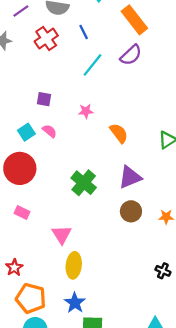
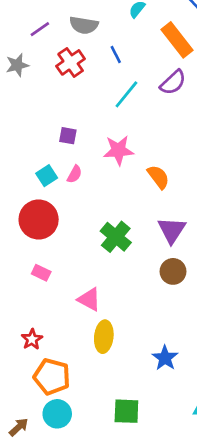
pink star: (86, 111) -> (118, 150), size x1.6
pink semicircle: (50, 131) -> (75, 174), turned 80
purple triangle: (130, 177) -> (172, 230), turned -35
pink triangle: (62, 234) -> (89, 299), turned -30
blue star: (75, 303) -> (165, 358), moved

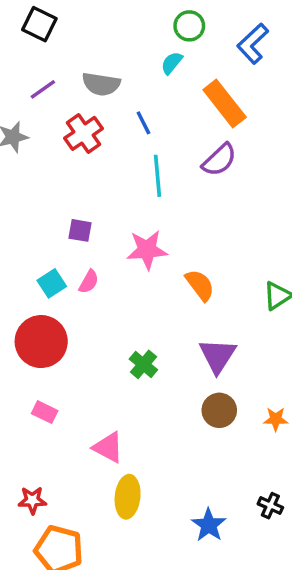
cyan line: (126, 94) -> (158, 176), turned -44
green cross: (116, 237) -> (143, 364), size x0.7
red star: (32, 339) -> (32, 500), turned 30

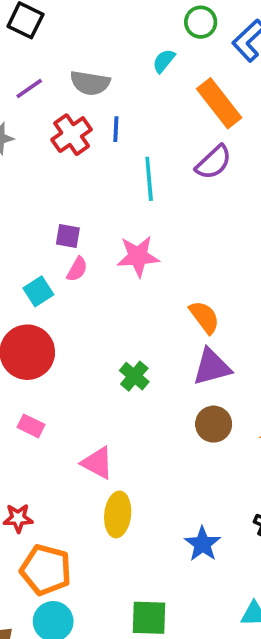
green circle: (189, 26) -> (201, 22), moved
blue line: (143, 123) -> (116, 129), moved, turned 30
pink semicircle: (89, 282) -> (77, 269), moved
orange semicircle: (200, 285) -> (204, 317), moved
purple triangle: (218, 356) -> (212, 367), turned 42

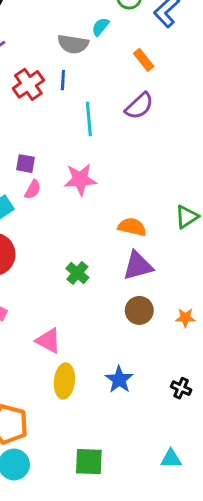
gray semicircle: (90, 83) -> (73, 44), moved
orange rectangle: (219, 103) -> (144, 60), size x0.6
orange semicircle: (204, 317) -> (132, 227), turned -40
blue star: (203, 544) -> (119, 380), moved

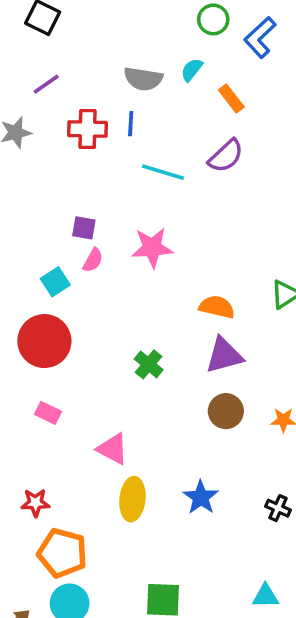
cyan semicircle: (100, 27) -> (192, 70), moved
red cross: (28, 84) -> (88, 129), turned 36
cyan line: (89, 119) -> (163, 172), turned -68

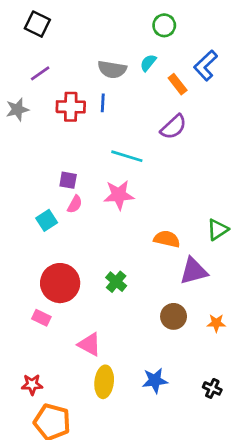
blue L-shape: (260, 37) -> (206, 65), moved
cyan line: (163, 172) -> (127, 156), moved
red circle: (44, 341) -> (60, 283), moved
purple triangle: (224, 355) -> (194, 271), moved
blue star: (201, 497) -> (155, 380), turned 30

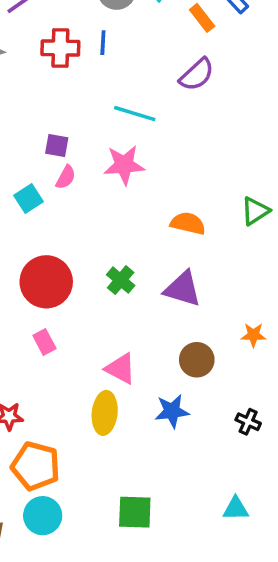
purple triangle: (194, 271) -> (183, 289), moved, turned 32
brown circle: (174, 316) -> (197, 360), moved
pink rectangle: (41, 318) -> (44, 342), moved, turned 36
pink triangle: (89, 344) -> (121, 369), moved

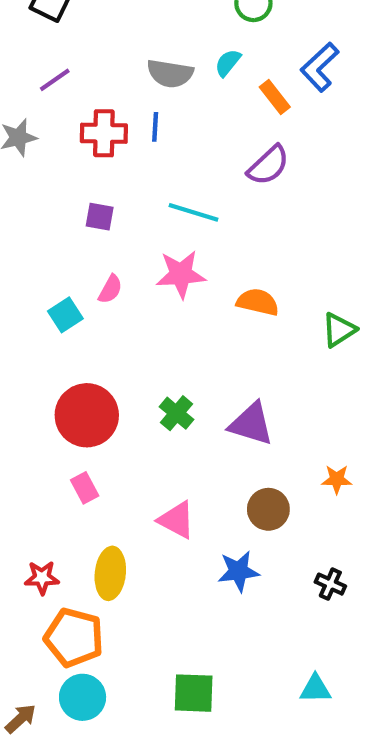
purple square: (57, 145) -> (100, 217), moved
orange semicircle: (188, 223) -> (258, 302), moved
yellow ellipse: (105, 413) -> (110, 573), moved

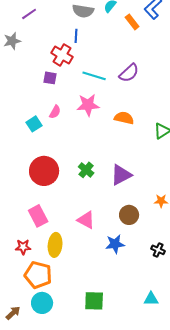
red cross: (104, 133) -> (62, 55), moved, turned 30
purple semicircle: (268, 165) -> (129, 73), moved
purple triangle: (251, 424) -> (121, 175), turned -45
pink rectangle: (85, 488) -> (38, 216), moved, size x1.5

